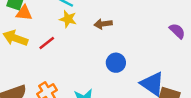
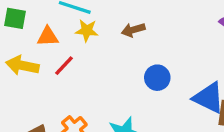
orange triangle: (24, 13) -> (48, 37), moved

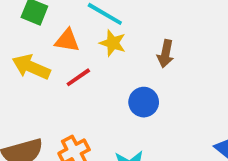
brown arrow: (133, 30) -> (166, 54), turned -75
blue circle: (157, 78) -> (144, 102), moved

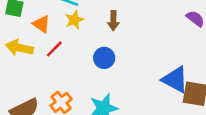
orange triangle: (67, 40) -> (41, 24), turned 36
yellow star: (113, 43) -> (74, 20), turned -30

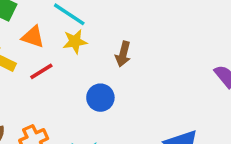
orange triangle: (41, 24) -> (33, 37), turned -30

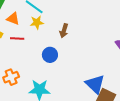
red line: (41, 71) -> (17, 39), turned 32

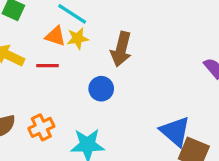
orange triangle: (13, 19) -> (55, 36), moved
brown arrow: (64, 31) -> (121, 49), size x1.5

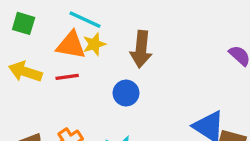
orange triangle: (55, 36) -> (71, 45), size x1.4

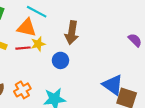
yellow star: (94, 44) -> (38, 44), moved

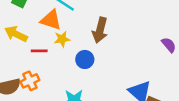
red line: (23, 48) -> (39, 51), moved
orange cross: (22, 90) -> (30, 81), moved

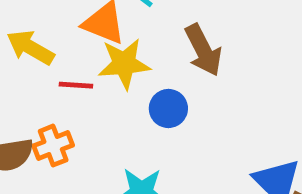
brown arrow: (100, 30) -> (203, 50), turned -45
yellow star: (62, 39) -> (124, 64), size x1.5

